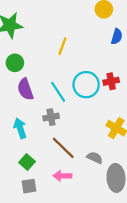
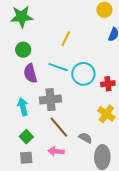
red cross: (111, 81) -> (108, 84), moved
cyan line: (58, 92) -> (58, 67), moved, turned -42
gray cross: (51, 117) -> (51, 99), size x1.5

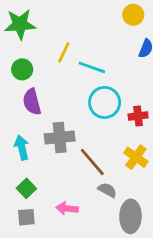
yellow line: (66, 39) -> (64, 52), moved
cyan line: (58, 67) -> (92, 67), moved
brown line: (59, 127) -> (92, 162), moved

